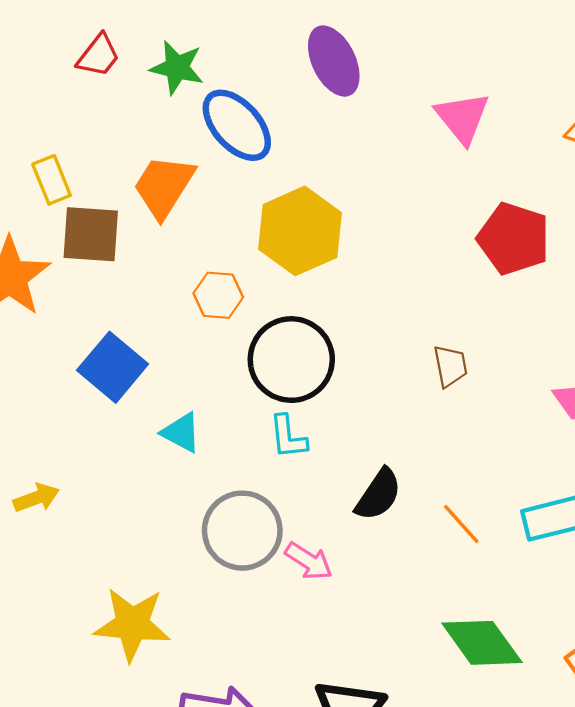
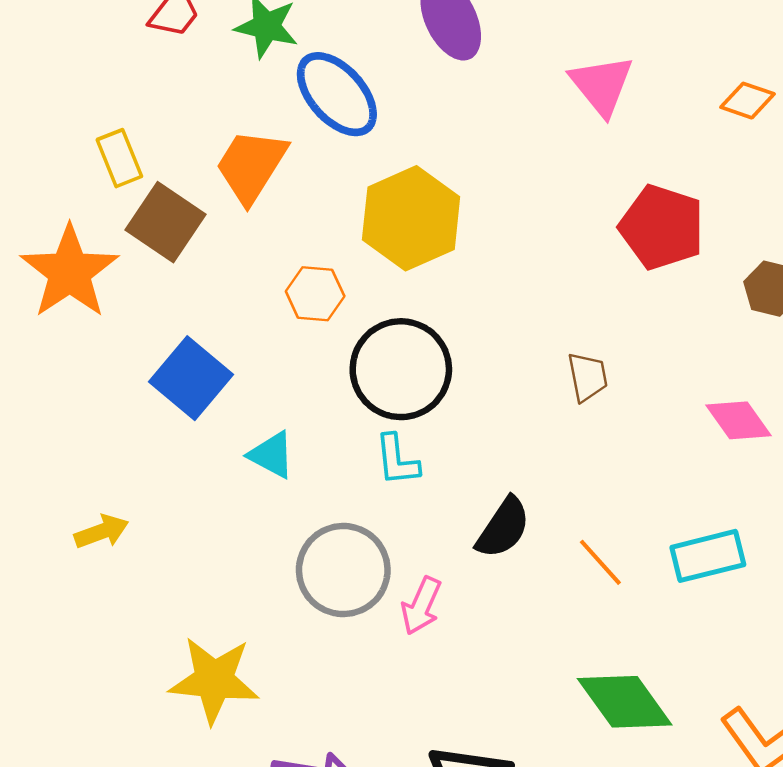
brown square: (91, 234) -> (165, 222), turned 30
pink arrow: (309, 561) -> (421, 606), turned 81

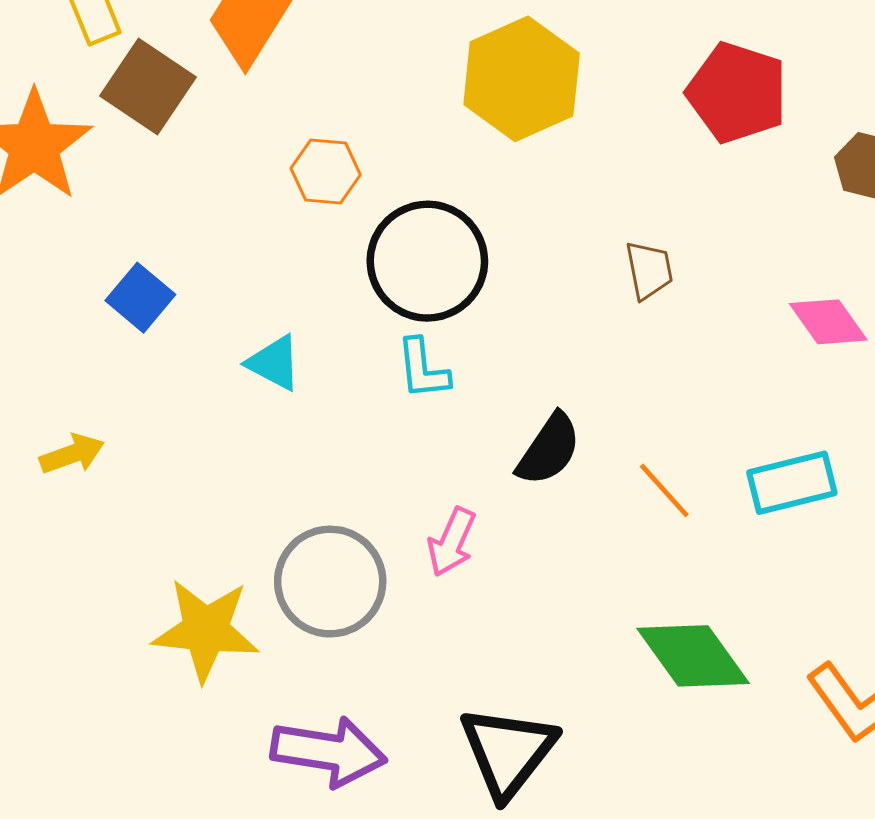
yellow hexagon: (411, 218) -> (522, 79), moved
blue square: (191, 378) -> (140, 298), moved, size x0.7
gray circle: (343, 570) -> (330, 582), moved

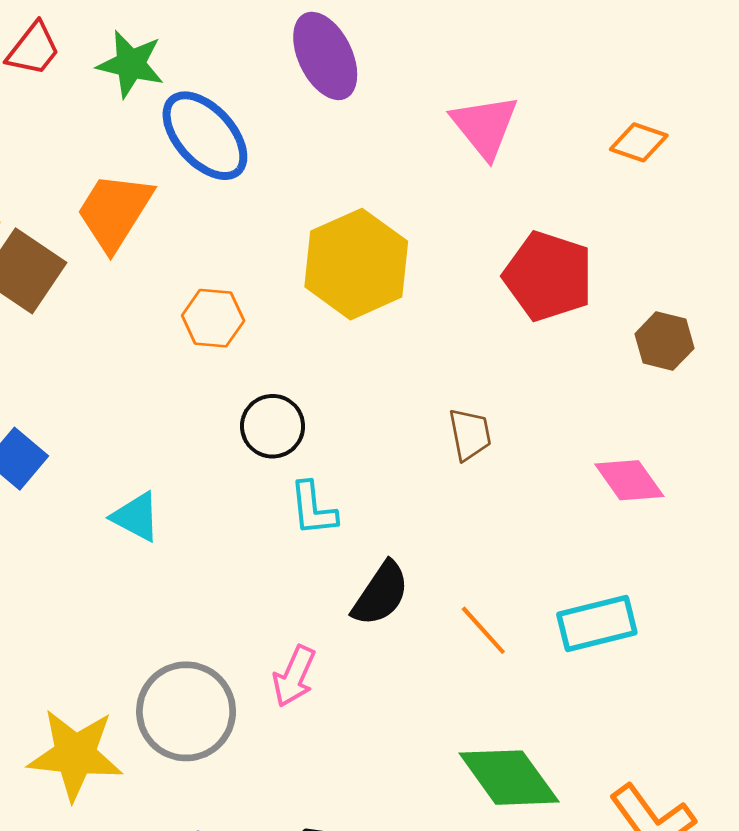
orange hexagon: (326, 172) -> (213, 318), moved
black circle: (427, 261) -> (273, 426), size x0.6
cyan L-shape: (423, 369) -> (313, 509), moved

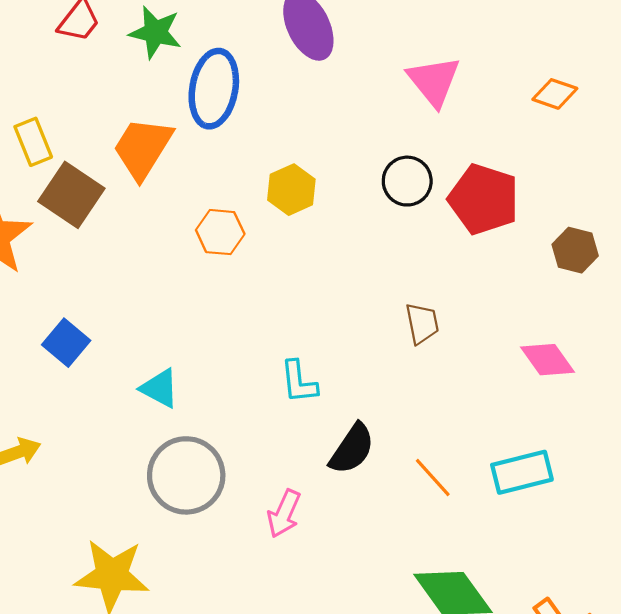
blue ellipse: (205, 136) -> (214, 89), turned 52
yellow hexagon: (356, 264) -> (291, 190), moved, size x0.6
black circle: (273, 426) -> (407, 181), moved
gray circle: (186, 711) -> (186, 475), moved

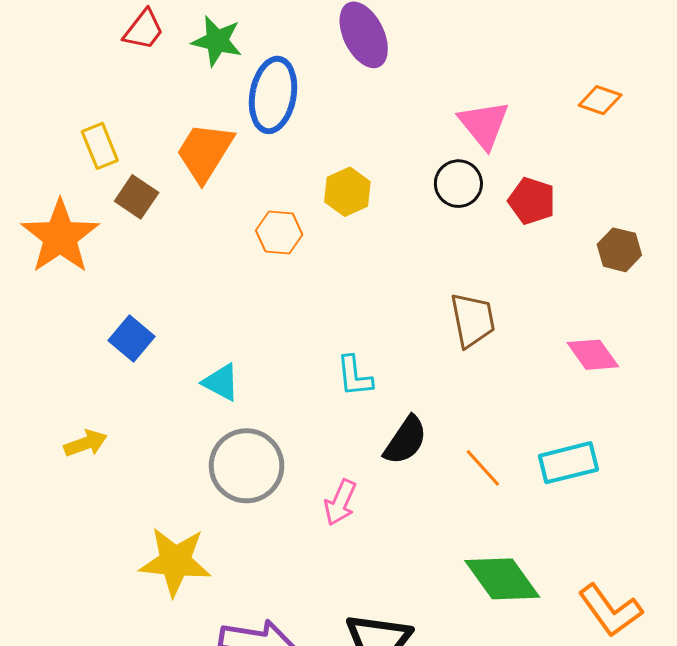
pink triangle: (434, 81) -> (484, 125), moved
brown square: (71, 195) -> (137, 197), size x0.7
red pentagon: (484, 199) -> (532, 201), size x0.7
brown trapezoid: (422, 323) -> (473, 320), size x1.4

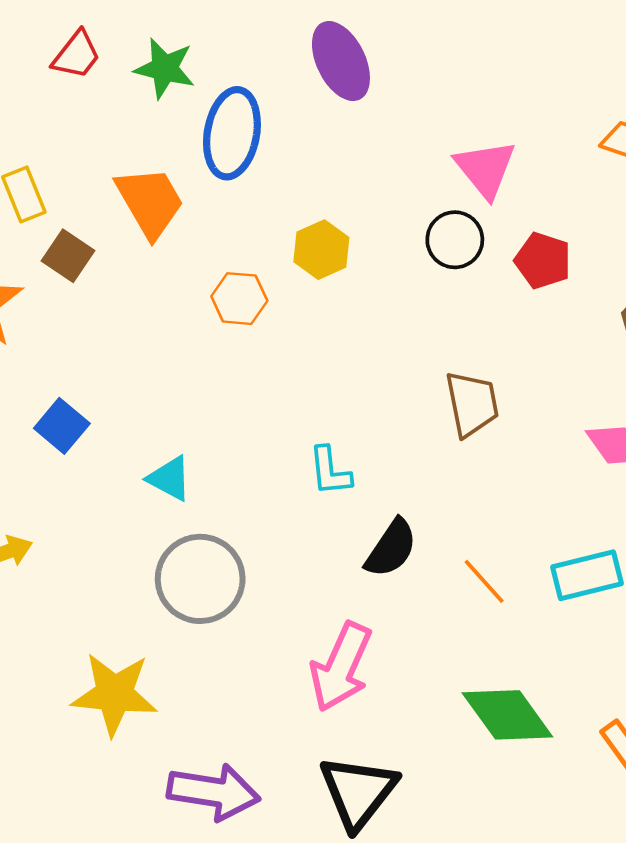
orange trapezoid: (205, 152) -> (150, 202), turned 118
pink arrow: (340, 502) -> (341, 667), moved, size x1.6

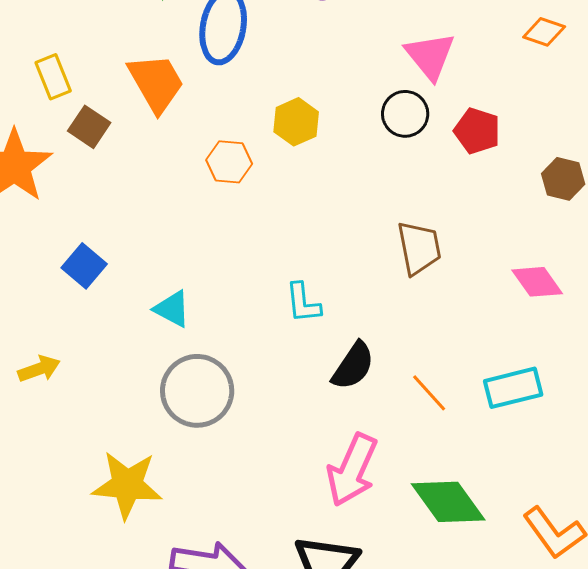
pink arrow: (341, 667) -> (352, 470), moved

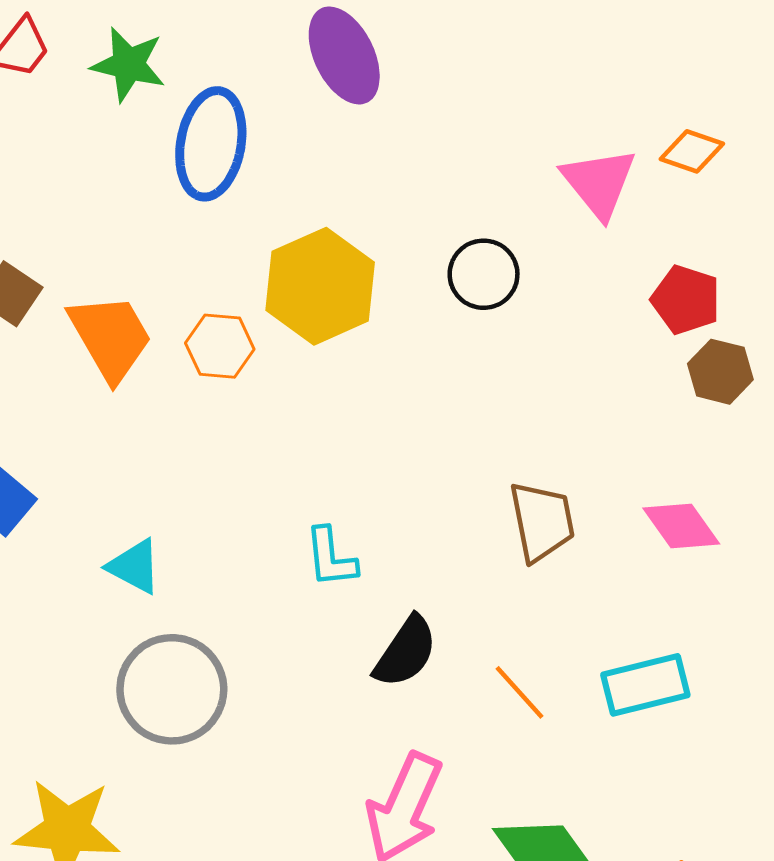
pink triangle: (430, 56) -> (599, 183), moved
orange trapezoid: (156, 83) -> (110, 337), moved
yellow hexagon: (296, 122) -> (320, 286), size x1.6
red pentagon: (477, 131) -> (686, 300), moved
brown trapezoid: (419, 248) -> (542, 521), moved

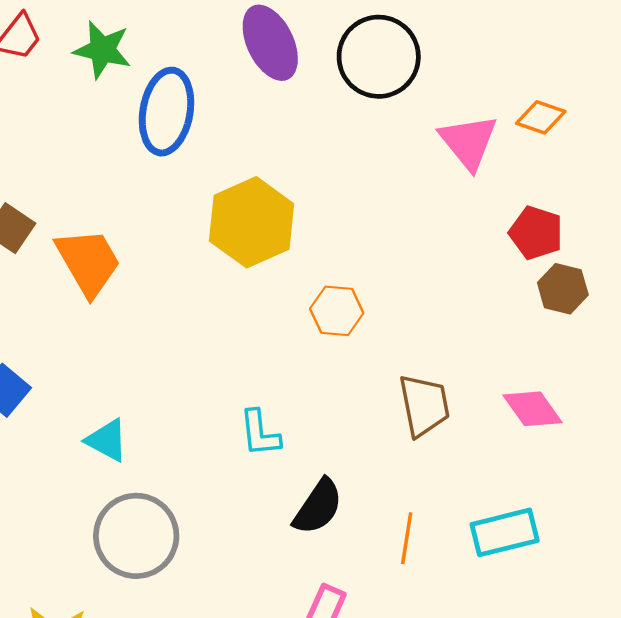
black circle: (484, 274) -> (379, 57), moved, size x1.5
orange hexagon: (220, 346) -> (337, 311), moved
orange line: (520, 692) -> (407, 538), turned 51

